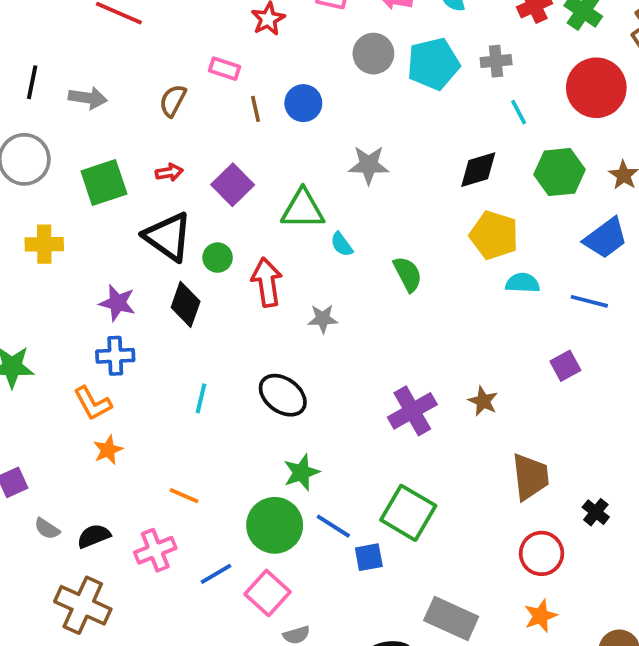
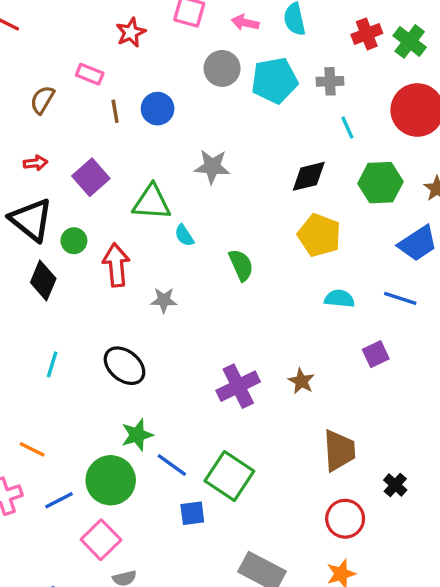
cyan semicircle: (523, 283) -> (339, 299), moved
blue line: (333, 526) -> (172, 465), moved
blue line: (216, 574) -> (59, 500), moved

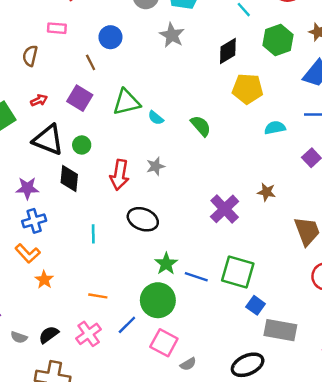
brown line: (115, 111) -> (91, 62), moved
gray star: (212, 167) -> (172, 35), moved, turned -30
red arrow: (116, 265) -> (119, 175), moved, turned -148
blue square: (192, 513) -> (256, 305), moved, turned -30

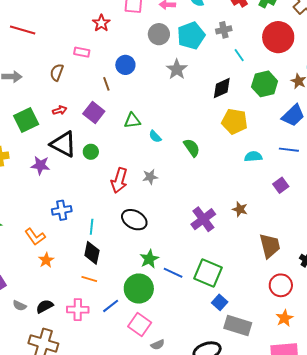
green triangle: (126, 102) -> (132, 121), size x0.7
black diamond: (69, 179) -> (92, 253), moved
purple star: (27, 188) -> (40, 165), moved
blue cross: (34, 221) -> (62, 210), moved
pink cross: (89, 334) -> (78, 310), turned 30

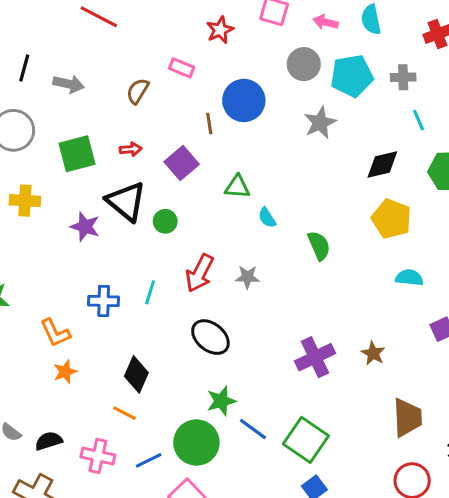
blue circle: (125, 65) -> (244, 100), size x1.4
cyan line: (92, 227) -> (150, 292), moved

